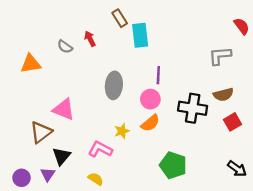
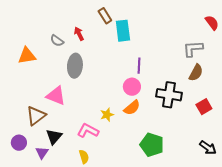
gray ellipse: (114, 85) -> (75, 66), moved
brown semicircle: (223, 95) -> (196, 73), moved, turned -48
purple circle: (22, 178) -> (19, 143), moved
yellow semicircle: (96, 179) -> (84, 157), turned 40

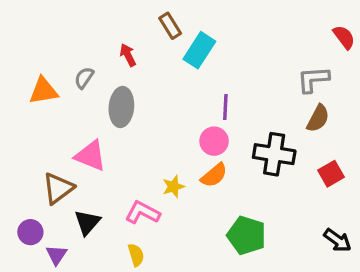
cyan rectangle: (123, 31) -> (199, 50), turned 40
gray semicircle: (57, 41) -> (84, 78), moved, turned 88
purple triangle: (42, 153) -> (56, 255), moved

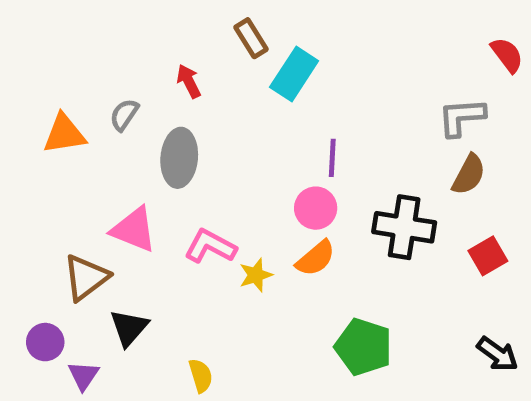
pink L-shape: (143, 213) -> (210, 246), moved

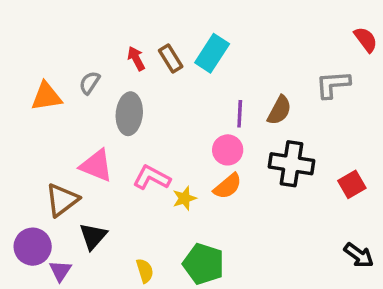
brown rectangle: (251, 38) -> (171, 58), moved
brown semicircle: (469, 175) -> (279, 110), moved
purple circle: (45, 342) -> (33, 247), size x1.4
green pentagon: (363, 347) -> (203, 264), moved

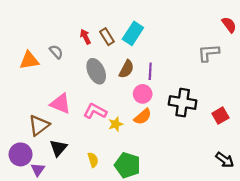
gray semicircle: (90, 83) -> (56, 52), turned 104
brown semicircle: (279, 110) -> (126, 69), moved
gray ellipse: (129, 114) -> (96, 71), moved, turned -30
yellow semicircle: (145, 271) -> (93, 160), moved

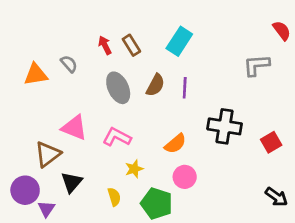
cyan rectangle: (133, 33) -> (179, 41), moved
pink circle: (143, 94) -> (185, 177), moved
yellow star: (116, 124) -> (134, 169), moved

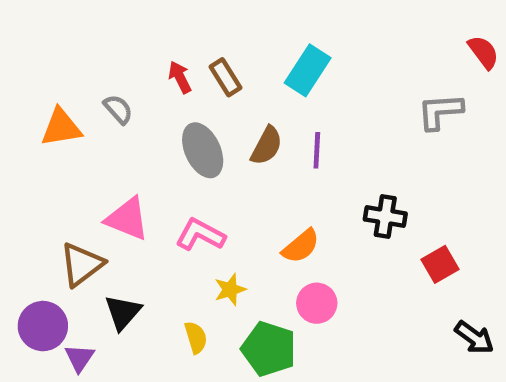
black cross: (225, 126) -> (385, 216), size x0.7
red square: (271, 142) -> (440, 264), moved

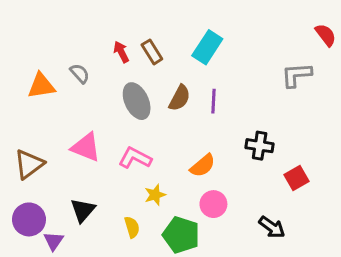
brown triangle: (82, 264) -> (29, 164), moved
black arrow: (474, 337) -> (272, 227), moved

